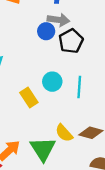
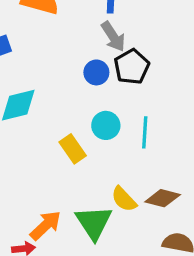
gray arrow: (58, 20) -> (113, 37), turned 50
blue circle: (46, 31) -> (96, 72), moved

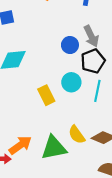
gray arrow: (113, 37) -> (91, 36), moved
black pentagon: (132, 67) -> (93, 61), moved
green triangle: (94, 223) -> (54, 148), turned 44

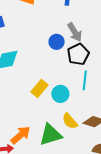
cyan circle: (71, 82) -> (60, 94), moved
yellow rectangle: (46, 95) -> (40, 88), turned 72

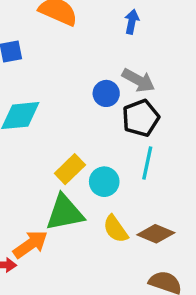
gray arrow: (75, 32) -> (138, 80), turned -36
green triangle: (51, 135) -> (65, 213), moved

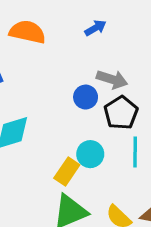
blue arrow: (132, 22) -> (95, 28), turned 60
cyan circle: (104, 182) -> (90, 154), moved

